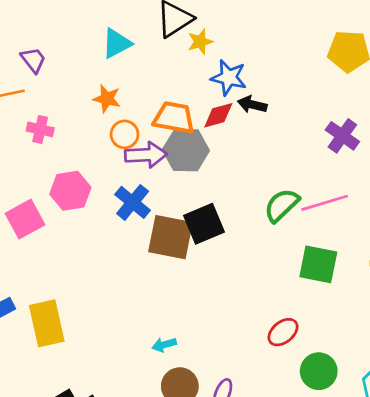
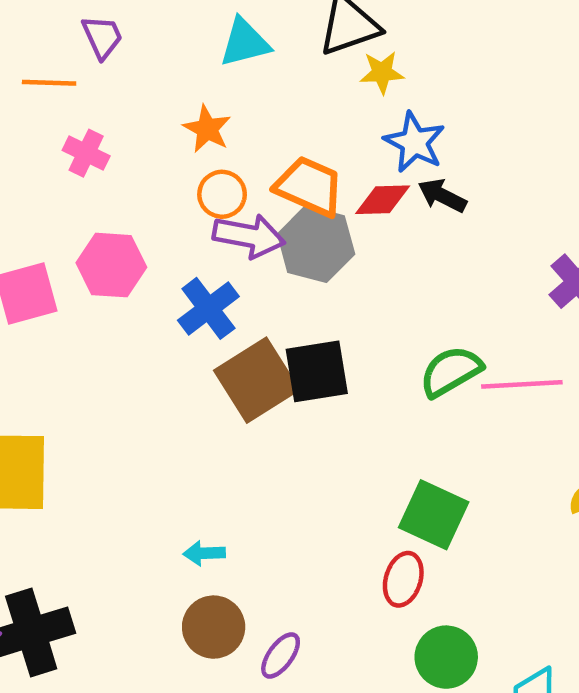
brown square: (170, 237) -> (257, 380), turned 33
green square: (318, 264) -> (434, 515), moved
red ellipse: (283, 332) -> (403, 579), turned -48

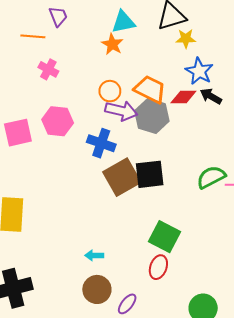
orange star: (207, 129) -> (112, 44), moved
blue cross: (208, 308) -> (101, 143), turned -36
green square: (434, 515) -> (165, 237), moved
red ellipse: (403, 579) -> (158, 267), moved

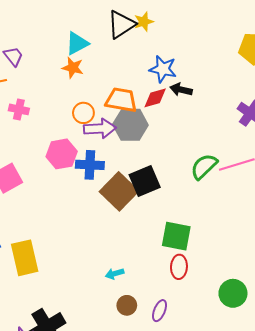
yellow star: (186, 39) -> (144, 22), moved
pink hexagon: (58, 121) -> (62, 154), moved
brown circle: (97, 289) -> (127, 305), size x0.7

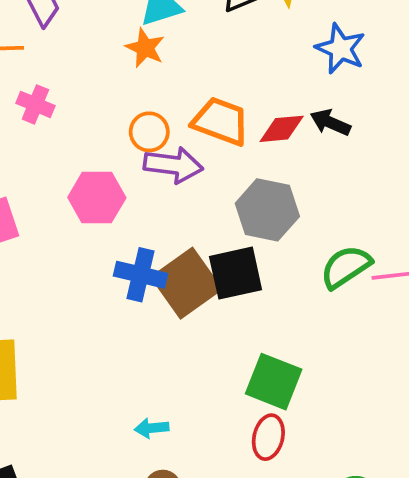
blue star: (163, 69) -> (341, 49), moved
gray hexagon: (130, 125) -> (267, 210), moved
blue cross: (90, 165) -> (140, 275), moved

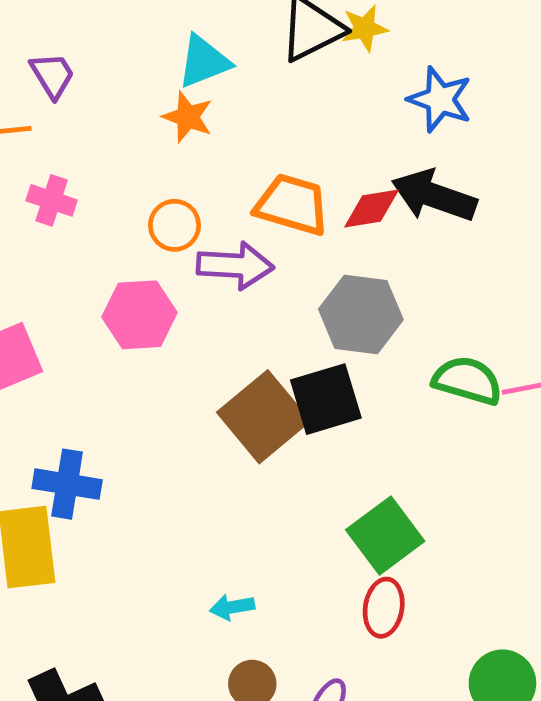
black arrow: (330, 122) -> (434, 196), size x1.6
orange circle: (149, 132) -> (175, 225), moved
green semicircle: (346, 267) -> (467, 381), turned 54
blue cross: (140, 275) -> (67, 484), moved
green square: (274, 382) -> (385, 535), turned 36

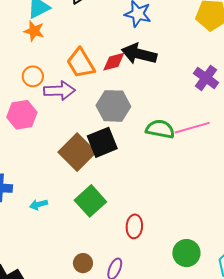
orange trapezoid: (292, 205) -> (81, 63), turned -132
green square: (385, 535) -> (90, 201), moved
cyan arrow: (232, 607) -> (38, 204), moved

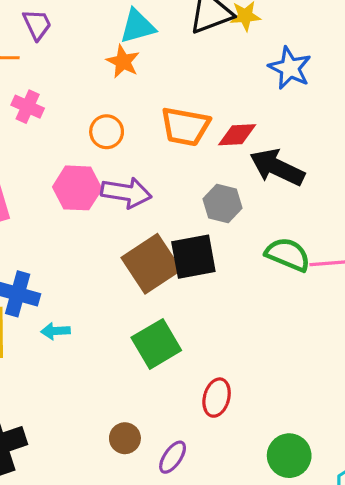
black arrow: (139, 54) -> (277, 167), moved
orange trapezoid: (81, 63) -> (185, 127), turned -60
purple arrow: (60, 91) -> (126, 193), moved
gray hexagon: (113, 106) -> (223, 204), size x0.7
cyan arrow: (38, 204) -> (55, 331), moved

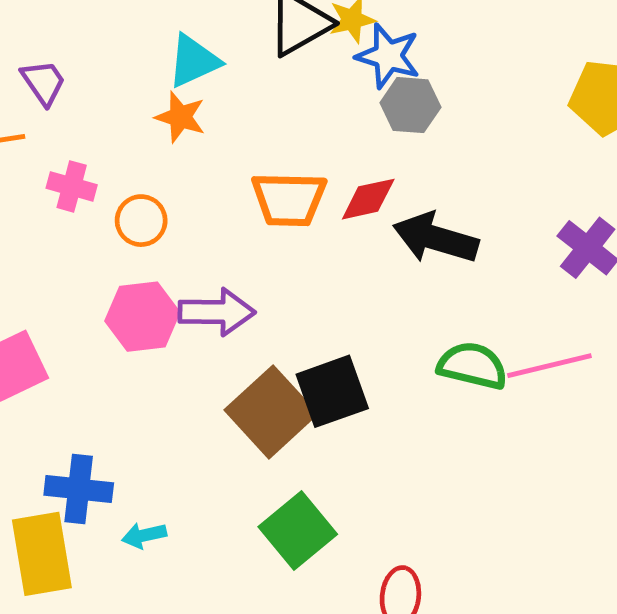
blue star: (290, 68) -> (388, 56), moved
pink cross: (28, 107) -> (72, 186), moved
orange circle: (107, 132) -> (141, 221), moved
gray hexagon: (223, 204) -> (410, 105), moved

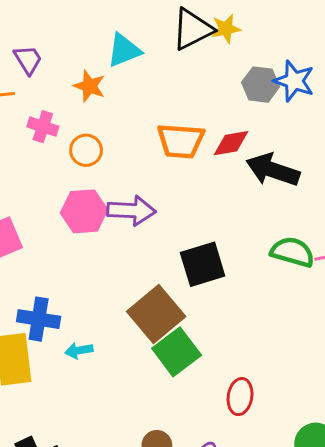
blue star: (388, 56) -> (294, 81), moved
orange star: (180, 117) -> (89, 86), moved
brown square: (271, 412) -> (156, 314), moved

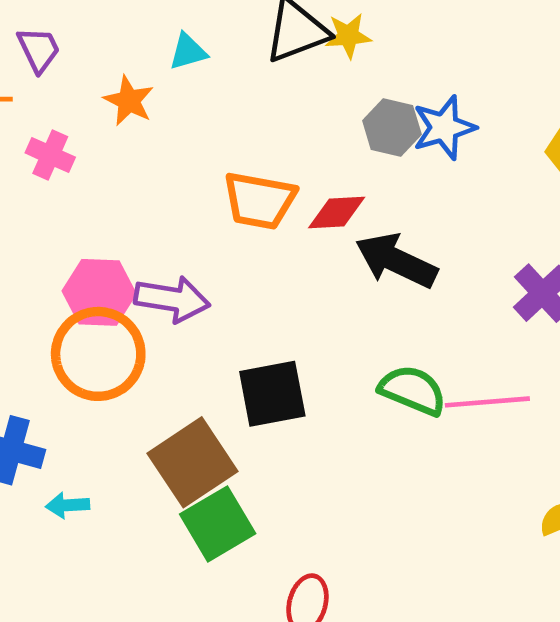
cyan triangle: (124, 50) -> (188, 52), size x0.7
blue star: (294, 81) -> (444, 128), turned 30
orange circle: (86, 150) -> (98, 354), moved, size x1.8

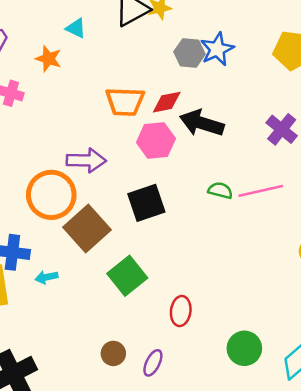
cyan triangle: (188, 52) -> (76, 28), turned 50
pink hexagon: (99, 292) -> (156, 141), moved
green semicircle: (413, 390) -> (220, 190), size x0.7
brown square: (192, 462) -> (87, 228), moved

